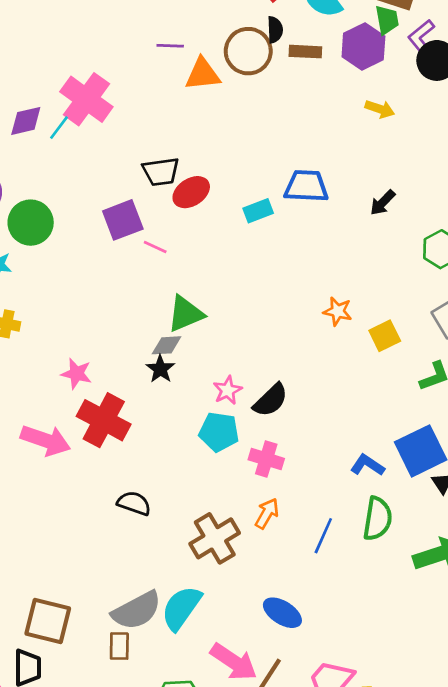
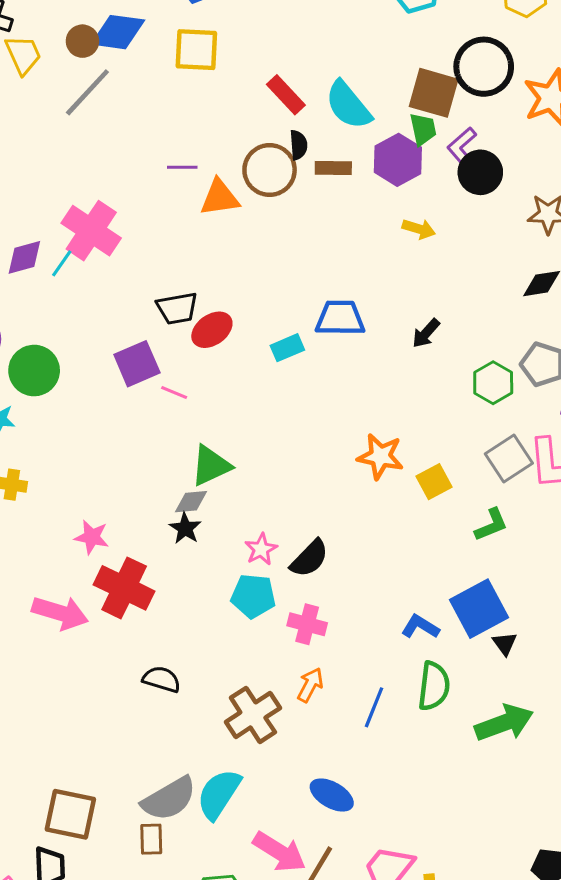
orange star: (338, 311) -> (380, 456), size x1.4

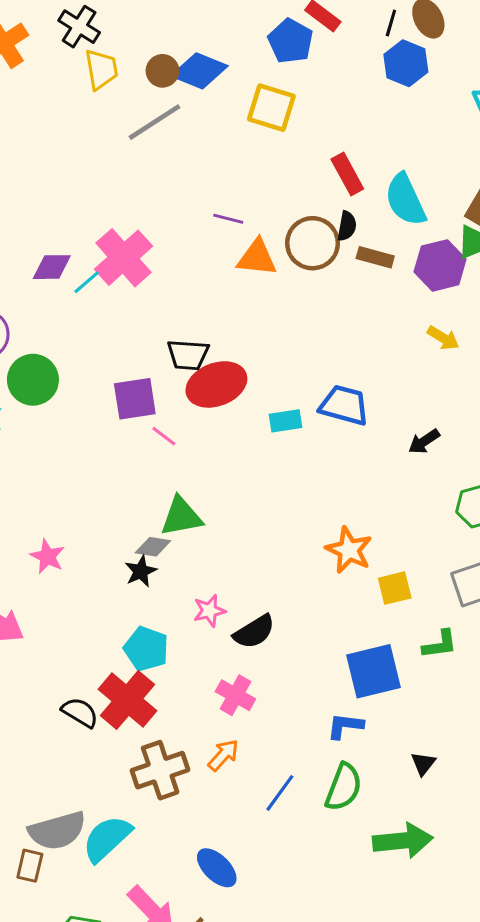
red ellipse: (212, 330) -> (216, 384), size x1.4
red cross: (124, 588) -> (127, 700), moved
cyan pentagon: (253, 596) -> (146, 649), moved
blue square: (479, 609) -> (373, 671), moved
blue L-shape: (420, 627) -> (345, 726), turned -39

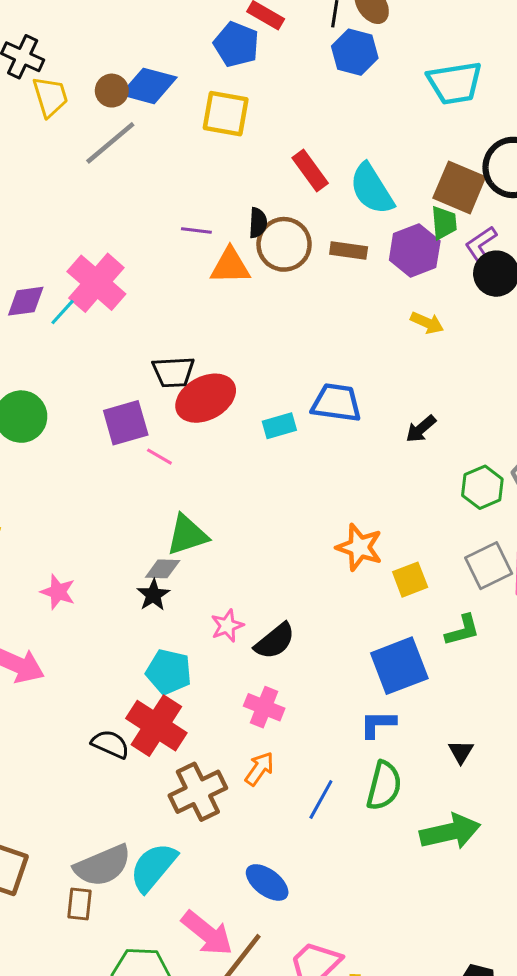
black semicircle: (347, 226) -> (258, 223), moved

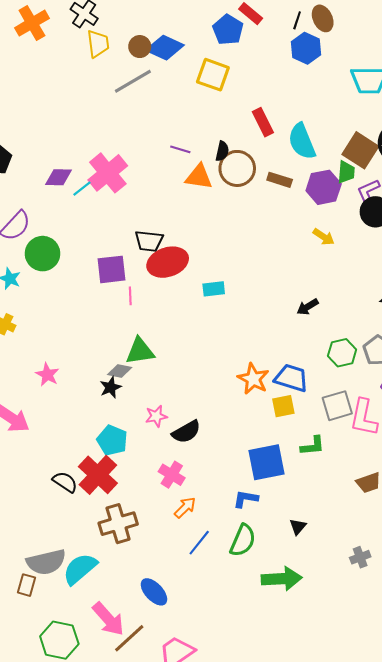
blue trapezoid: (336, 403) -> (291, 378), moved
pink line: (159, 457) -> (130, 296), turned 48
orange arrow: (259, 769) -> (185, 508), moved

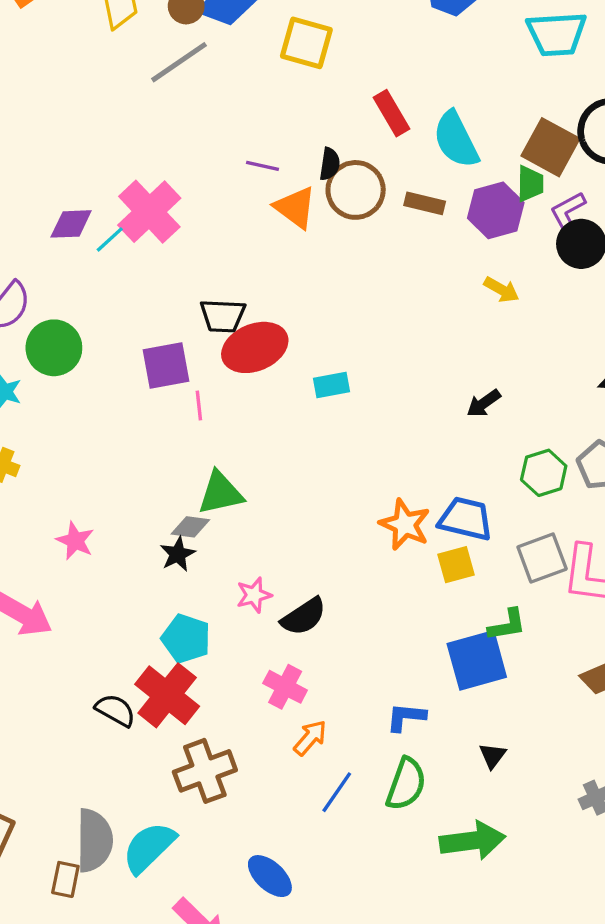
orange triangle: (199, 177) -> (295, 207), turned 32
blue square: (267, 462) -> (477, 660), moved
gray semicircle: (46, 562) -> (94, 840), turned -72

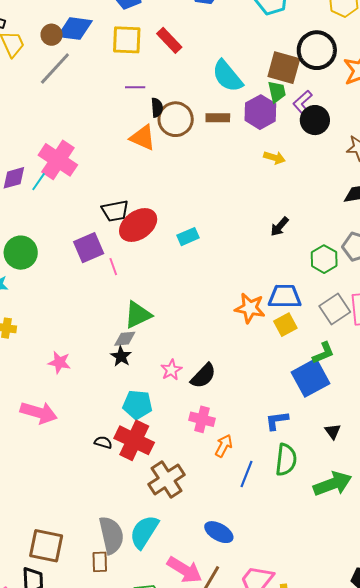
red rectangle: (392, 113) -> (169, 40), moved
purple line: (263, 166) -> (135, 87), moved
black semicircle: (115, 710) -> (103, 442), moved, size x0.7

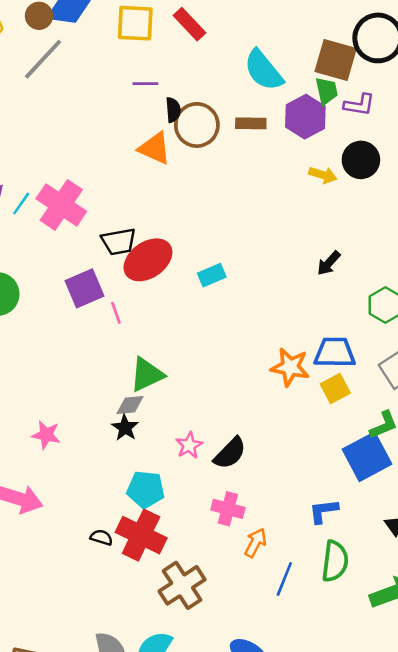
purple L-shape: (303, 102) -> (359, 105), turned -130
black circle: (315, 120) -> (361, 160), moved
pink cross: (58, 160) -> (61, 205), moved

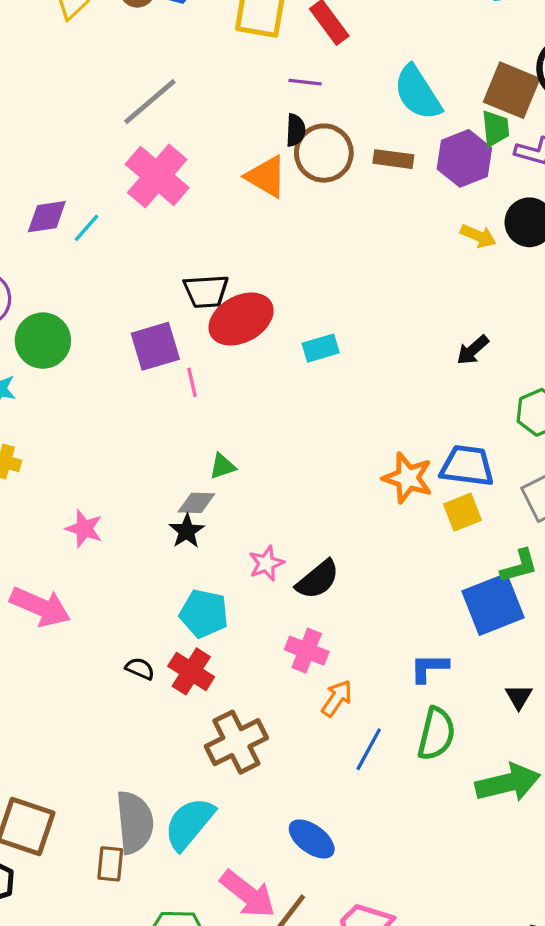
gray line: (43, 59) -> (150, 102), moved
purple line: (145, 84) -> (305, 82), moved
pink cross: (61, 205) -> (157, 176), moved
green triangle: (147, 375) -> (222, 466), size x0.6
red cross: (141, 535) -> (191, 671), size x0.7

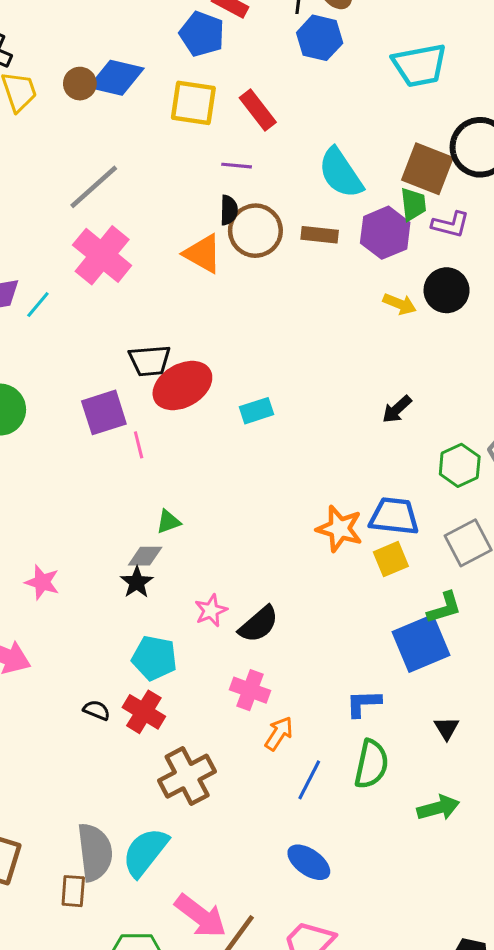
green arrow: (508, 783) -> (438, 808), size x0.7
blue ellipse: (312, 839) -> (309, 862), moved

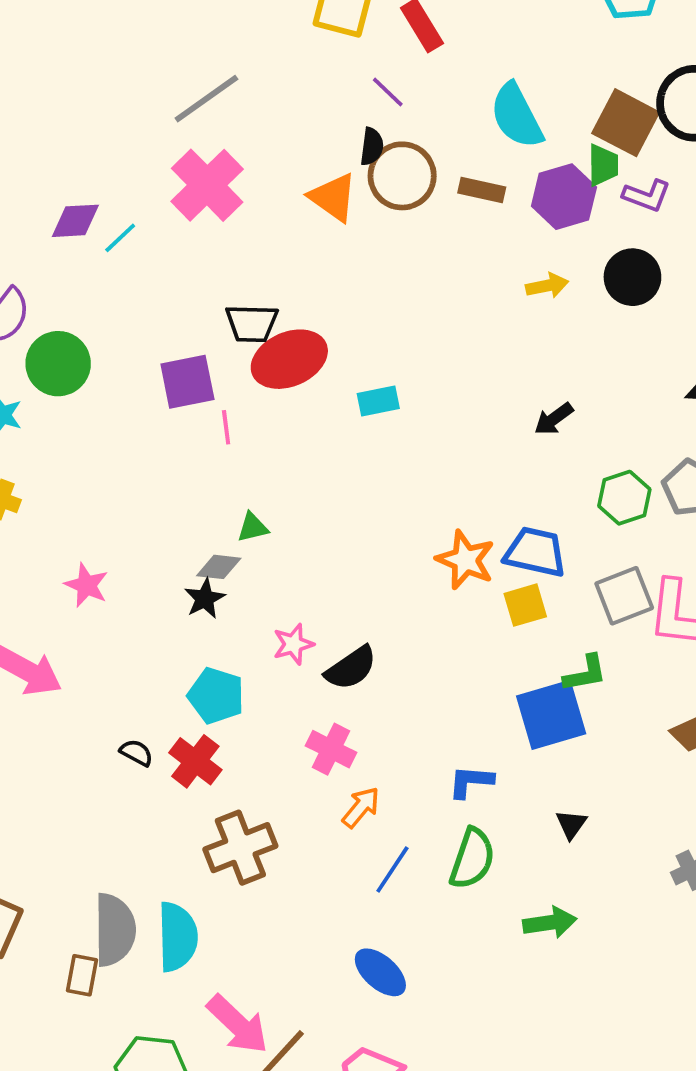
purple line: (237, 166) -> (388, 92), turned 32
yellow arrow: (400, 304) -> (547, 286), moved, turned -40
cyan semicircle: (145, 852) -> (177, 937), turned 134

